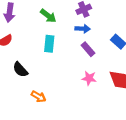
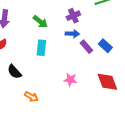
purple rectangle: (88, 49) -> (86, 47), moved
pink star: (89, 78) -> (70, 80), moved

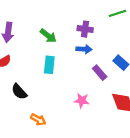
purple cross: (73, 16) -> (85, 29), turned 32
purple rectangle: (86, 47) -> (100, 73), moved

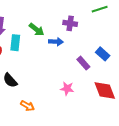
blue arrow: (84, 49) -> (56, 42), moved
cyan rectangle: (49, 65) -> (15, 43), moved

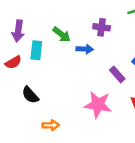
pink star: (67, 89) -> (98, 105), size x1.6
orange arrow: (27, 106) -> (51, 125), turned -32

